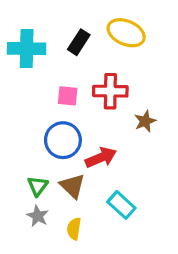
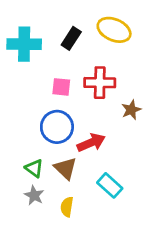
green triangle: (38, 186) -> (34, 168), turned -30

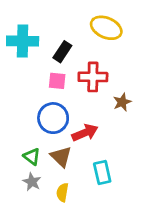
black rectangle: (71, 38) -> (62, 52), moved
cyan rectangle: (110, 185) -> (102, 172), turned 35

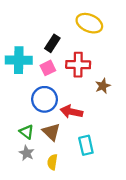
cyan cross: (23, 41) -> (19, 60), moved
pink square: (57, 81) -> (48, 68), turned -32
red arrow: (85, 133) -> (71, 112), turned -145

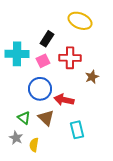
gray star: (27, 153) -> (16, 138), moved
yellow semicircle: (52, 162) -> (34, 145), moved

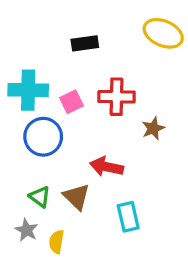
yellow ellipse: (80, 21) -> (163, 33), moved
black rectangle: (47, 39) -> (85, 43), moved, turned 49
blue circle: (40, 89) -> (43, 137), moved

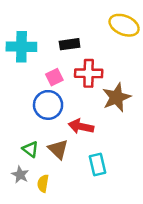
black rectangle: (85, 43) -> (70, 44), moved
cyan cross: (28, 90) -> (21, 47), moved
brown star: (153, 128) -> (116, 97), size x1.6
blue circle: (43, 137) -> (48, 105), moved

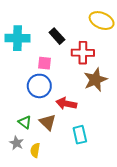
black rectangle: (70, 44) -> (57, 36), turned 56
red cross: (89, 73) -> (83, 53), moved
pink square: (54, 77) -> (44, 63), turned 32

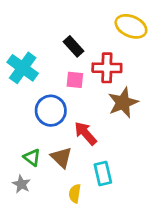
cyan cross: (17, 38) -> (23, 68), moved, turned 35
pink square: (44, 63) -> (75, 80), moved
red arrow: (66, 104) -> (86, 133), turned 36
yellow semicircle: (35, 150) -> (75, 194), moved

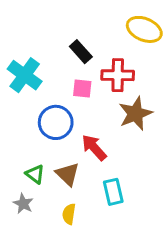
yellow semicircle: (75, 194) -> (69, 214), moved

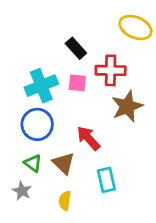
cyan cross: (25, 75) -> (41, 86), moved, turned 32
blue circle: (56, 122) -> (37, 124), moved

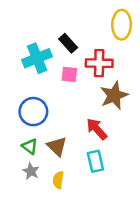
yellow ellipse: (135, 27) -> (122, 25), turned 68
cyan cross: (41, 86) -> (37, 58), moved
red arrow: (88, 138) -> (97, 129), moved
gray star: (22, 191) -> (31, 171), moved

